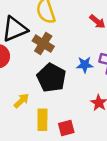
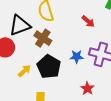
yellow arrow: (21, 101) -> (24, 71), moved

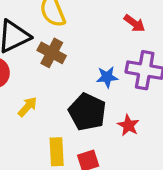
red arrow: (88, 21) -> (134, 23), moved
black pentagon: (49, 67) -> (87, 112), moved

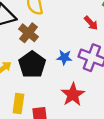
black pentagon: (87, 112) -> (32, 64), moved
red star: (128, 125) -> (73, 95), size x1.5

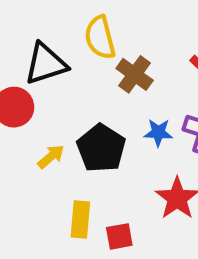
brown cross: (28, 33) -> (135, 74), moved

